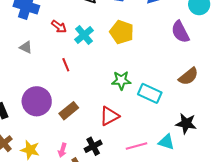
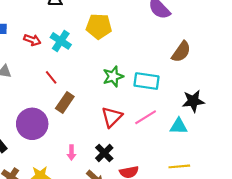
brown rectangle: (69, 111) -> (65, 102), moved
pink line: (137, 146) -> (146, 117), moved
pink arrow: (62, 150) -> (72, 153), moved

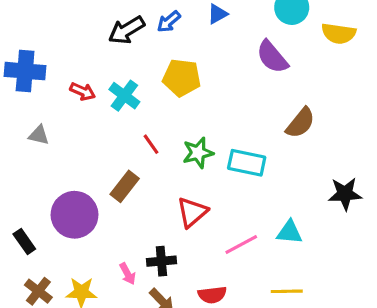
red line: (51, 77) -> (151, 144), moved
black star: (193, 101) -> (345, 194), moved
pink line: (146, 117) -> (241, 244), moved
pink arrow: (72, 153) -> (128, 274), moved, turned -32
black cross: (104, 153) -> (161, 261), moved, turned 36

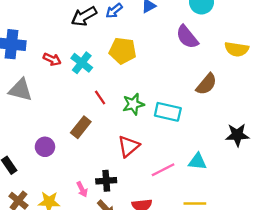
yellow semicircle: (339, 33) -> (237, 49), moved
gray triangle: (39, 135) -> (20, 90), size x1.6
purple circle: (75, 215) -> (45, 147), size x0.6

